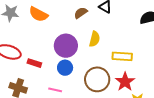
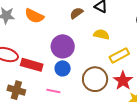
yellow semicircle: (95, 39) -> (101, 34), moved, turned -91
yellow rectangle: (122, 56) -> (119, 55), turned -30
red rectangle: (34, 63) -> (32, 65), size x1.5

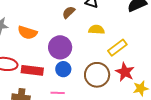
orange semicircle: (34, 16) -> (27, 33), moved

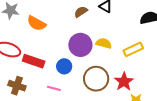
yellow semicircle: (96, 30) -> (104, 43), moved
purple circle: (60, 47) -> (80, 45), moved
yellow rectangle: (117, 48) -> (133, 49), moved

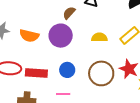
purple circle: (80, 45) -> (61, 36), moved

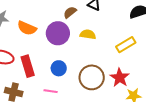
yellow semicircle: (99, 37) -> (88, 34), moved
red rectangle: (36, 73) -> (28, 66), turned 60

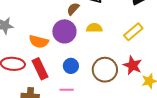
orange semicircle: (27, 28) -> (39, 42), moved

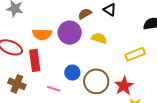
orange semicircle: (39, 42) -> (42, 34), turned -30
blue circle: (71, 66) -> (72, 73), moved

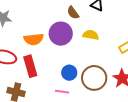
brown semicircle: (85, 14) -> (73, 13), turned -88
pink line: (54, 89) -> (62, 92), moved

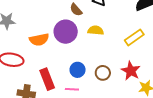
red rectangle: (30, 66) -> (47, 79), moved
brown circle: (94, 78) -> (103, 73), size x0.6

